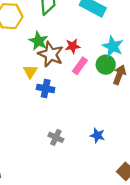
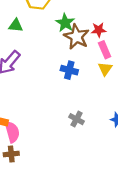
pink rectangle: (80, 66) -> (105, 50), turned -63
yellow triangle: (30, 72) -> (105, 69), moved

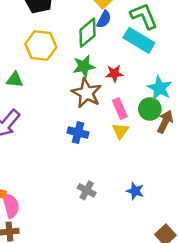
green star: (65, 23) -> (84, 66), moved, turned 30
red star: (99, 30) -> (114, 73), moved

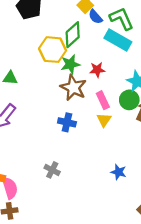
blue semicircle: (104, 19) -> (95, 17), moved, turned 112
yellow hexagon: (41, 46) -> (53, 50), moved
gray cross: (87, 190) -> (52, 170), moved

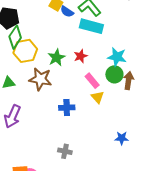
green diamond: (73, 35) -> (15, 37), moved
yellow hexagon: (53, 50) -> (25, 51), moved
brown star: (73, 88) -> (40, 79), moved

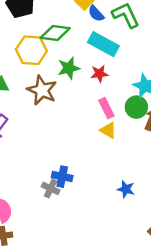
cyan rectangle: (91, 26) -> (103, 44), moved
green diamond: (15, 37) -> (55, 33), moved, turned 50
yellow triangle: (98, 97) -> (108, 130), turned -32
blue cross: (67, 108) -> (62, 177), moved

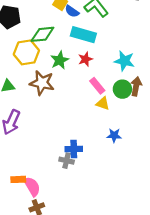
green circle: (136, 107) -> (122, 89), moved
blue star: (126, 189) -> (114, 135), moved

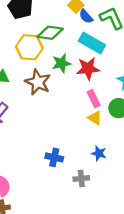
red star: (85, 59) -> (88, 69), size x1.5
gray cross: (67, 161) -> (81, 178), moved, turned -32

